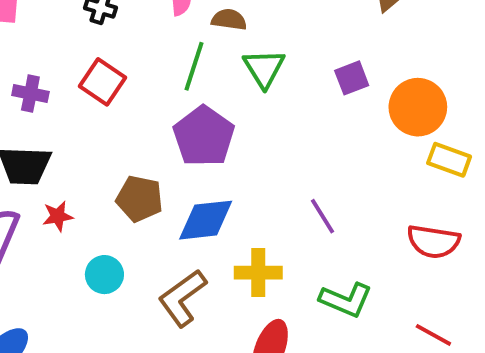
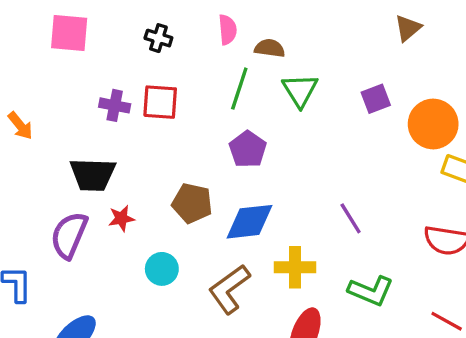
red square: (102, 82) -> (160, 102), turned -30
purple cross: (30, 94) -> (115, 105), moved
purple pentagon: (204, 136) -> (248, 149), size x0.7

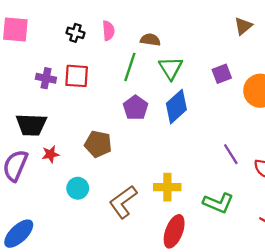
pink semicircle: (228, 30) -> (108, 31), moved
purple line: (351, 218) -> (231, 154), moved
blue diamond: (249, 222) -> (176, 107), moved, turned -36

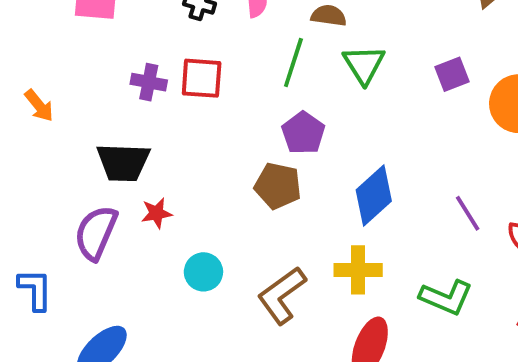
blue diamond: (176, 107) -> (374, 196), moved
brown pentagon: (98, 144) -> (278, 186), moved

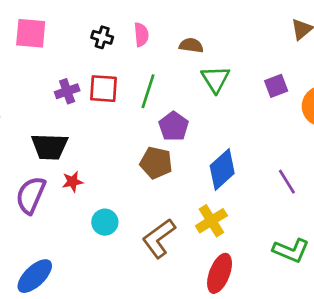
green line: (293, 63) -> (148, 91), moved
purple cross: (149, 82) -> (67, 91), turned -30
yellow cross: (358, 270) -> (211, 221), turned -32
green L-shape: (446, 297) -> (291, 250), moved

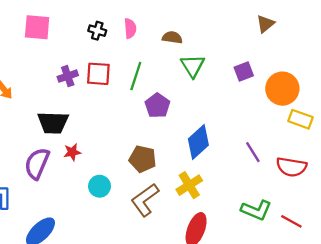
brown pentagon: (156, 163) -> (143, 159), moved

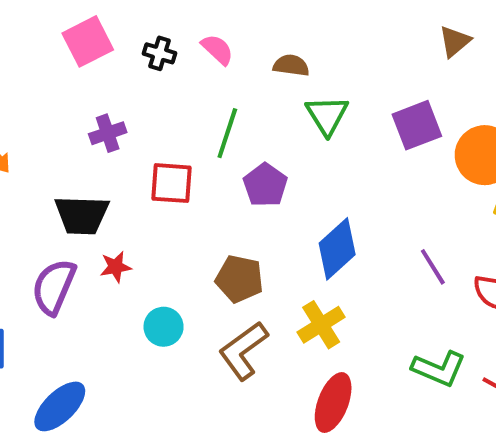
pink square: (37, 27) -> (88, 41), moved, turned -32
pink semicircle: (130, 28) -> (217, 49), turned -42
purple square: (244, 72) -> (417, 125), size x1.4
red square: (98, 74) -> (171, 183), moved

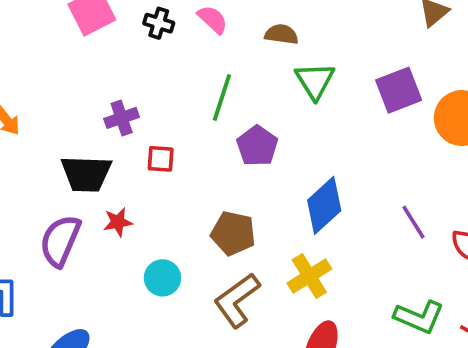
purple cross: (108, 133) -> (122, 118), moved
red square: (171, 183) -> (161, 159), moved, size x0.7

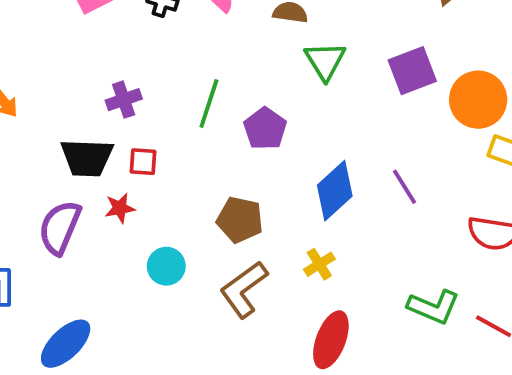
green line: (222, 98) -> (209, 103), moved
red square: (161, 159) -> (143, 162), moved
purple line: (413, 222) -> (405, 187), moved
yellow cross: (309, 276) -> (319, 264), size x0.7

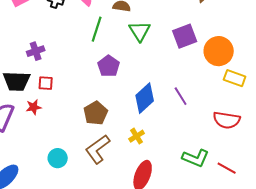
green line: (209, 103) -> (97, 29), moved
brown pentagon: (240, 220) -> (96, 113), turned 30
cyan circle: (166, 266) -> (58, 158), moved

